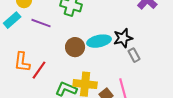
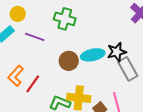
gray rectangle: (134, 55) -> (128, 69), size x1.6
orange L-shape: (22, 62) -> (16, 76), turned 35

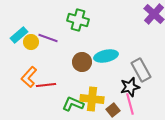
yellow circle: (18, 14) -> (31, 42), moved
black star: (117, 52) -> (130, 87), moved
red line: (33, 84) -> (46, 85), turned 48

